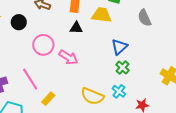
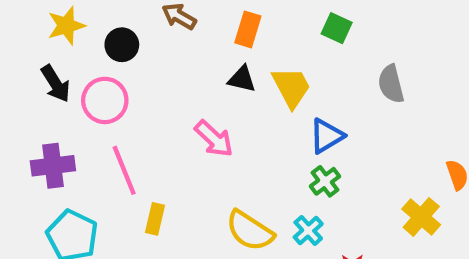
yellow trapezoid: (102, 15) -> (291, 87), moved, turned 45
pink circle: (43, 45) -> (105, 100), moved
yellow rectangle: (48, 99) -> (155, 219), turned -40

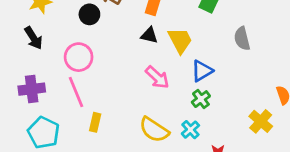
black circle: (122, 45) -> (89, 14), moved
pink circle: (105, 100) -> (79, 57), moved
pink arrow: (214, 139) -> (157, 77), moved

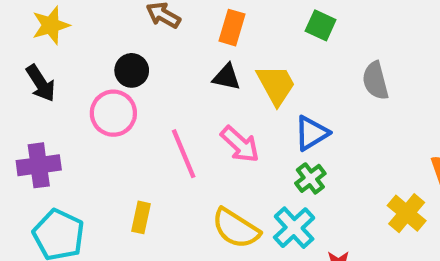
black circle: (89, 14) -> (132, 70), moved
pink line: (76, 92) -> (184, 154), moved
cyan cross: (190, 130) -> (294, 228), size x1.4

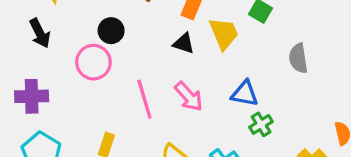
yellow trapezoid: (276, 85) -> (224, 33), moved
blue triangle: (311, 133) -> (245, 94), turned 36
green cross: (310, 178) -> (261, 124), moved

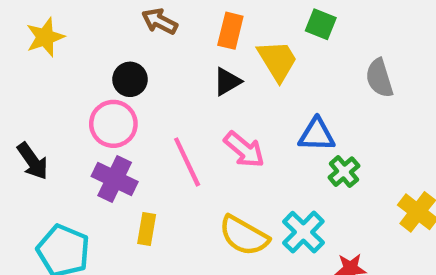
black arrow: (40, 33) -> (33, 161), moved
black triangle: (184, 43) -> (227, 82), turned -40
purple cross: (32, 96) -> (115, 179), moved, turned 36

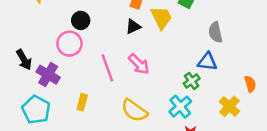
blue triangle: (317, 135) -> (207, 62), moved
purple cross: (115, 179) -> (48, 75), moved
cyan cross: (303, 232) -> (180, 107), moved

